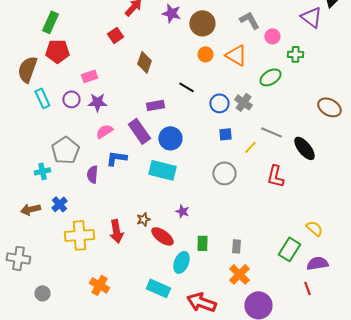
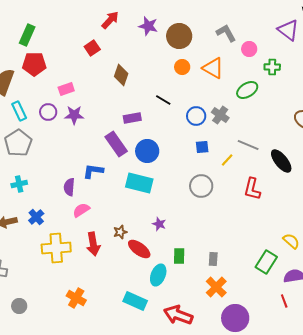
pink semicircle: (104, 131) -> (81, 210), moved
gray pentagon: (65, 150) -> (18, 143), moved

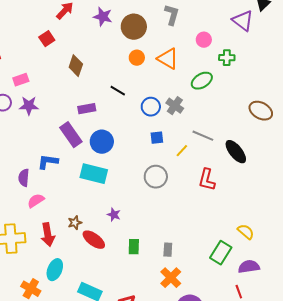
gray L-shape: (226, 33) -> (172, 15), moved, turned 45
cyan ellipse: (158, 275) -> (55, 270), moved

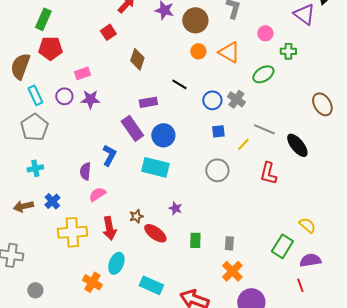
brown ellipse: (261, 111) -> (322, 104), turned 30
blue L-shape: (48, 162) -> (109, 155), turned 110

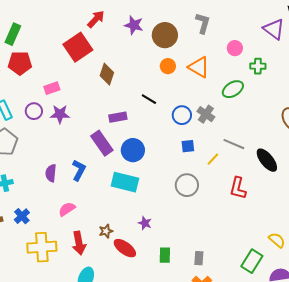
red square: (108, 32) -> (78, 47), size x1.8
purple semicircle: (85, 171) -> (51, 173), moved

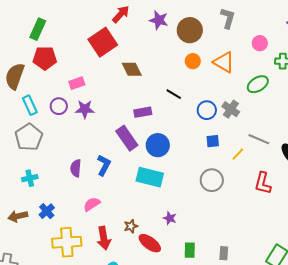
brown diamond: (107, 74) -> (132, 69), turned -45

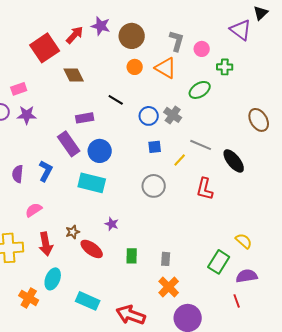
red arrow: (121, 14) -> (75, 35), moved
gray L-shape: (228, 18) -> (177, 41), moved

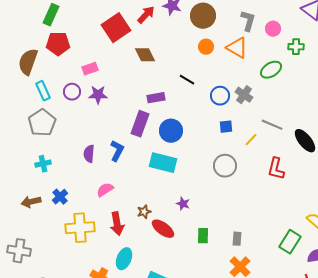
purple rectangle: (69, 144) -> (140, 124), turned 55

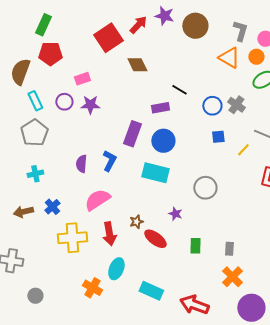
orange circle: (206, 47) -> (256, 57), moved
purple rectangle: (156, 98) -> (160, 108), moved
gray circle: (225, 166) -> (205, 188), moved
pink semicircle: (105, 190) -> (97, 200), size x1.5

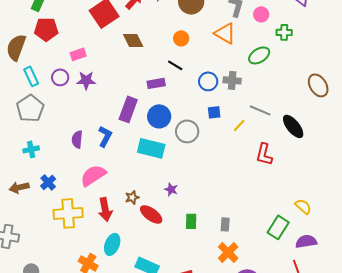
orange circle: (256, 57) -> (181, 38), moved
gray cross: (236, 105) -> (232, 80), turned -30
gray circle: (205, 188) -> (187, 131), moved

